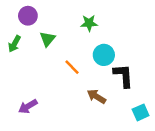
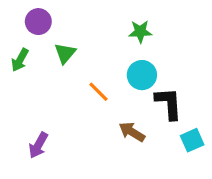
green star: (89, 23) -> (140, 32), moved
purple arrow: (28, 106) -> (38, 145), turned -30
cyan square: (141, 112) -> (192, 140), moved

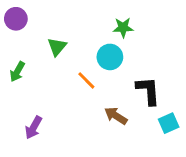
purple circle: (38, 22) -> (16, 19), moved
green arrow: (20, 60) -> (17, 72), moved
cyan circle: (142, 75) -> (110, 57), moved

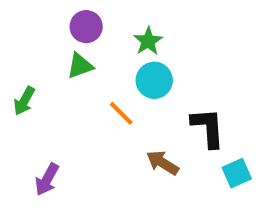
purple circle: (16, 19) -> (86, 27), moved
green star: (123, 28) -> (148, 41), moved, turned -30
green triangle: (57, 47) -> (80, 66), turned 30

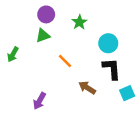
cyan circle: (154, 80) -> (108, 43), moved
purple arrow: (47, 179) -> (40, 101), moved

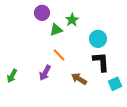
green triangle: (43, 35) -> (56, 30), moved
green arrow: (13, 54) -> (12, 76), moved
purple arrow: (40, 101) -> (45, 73), moved

